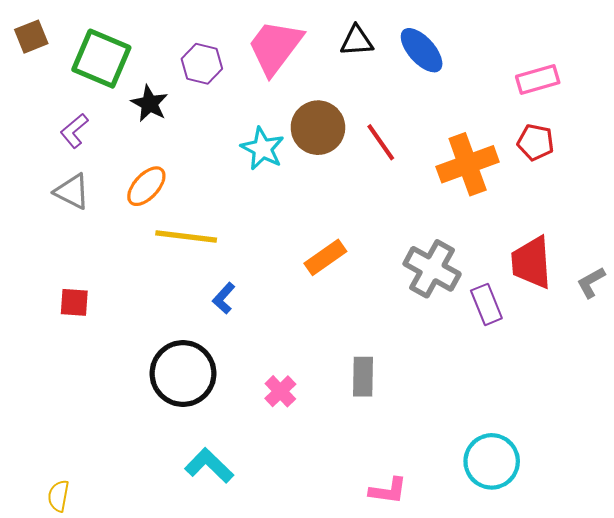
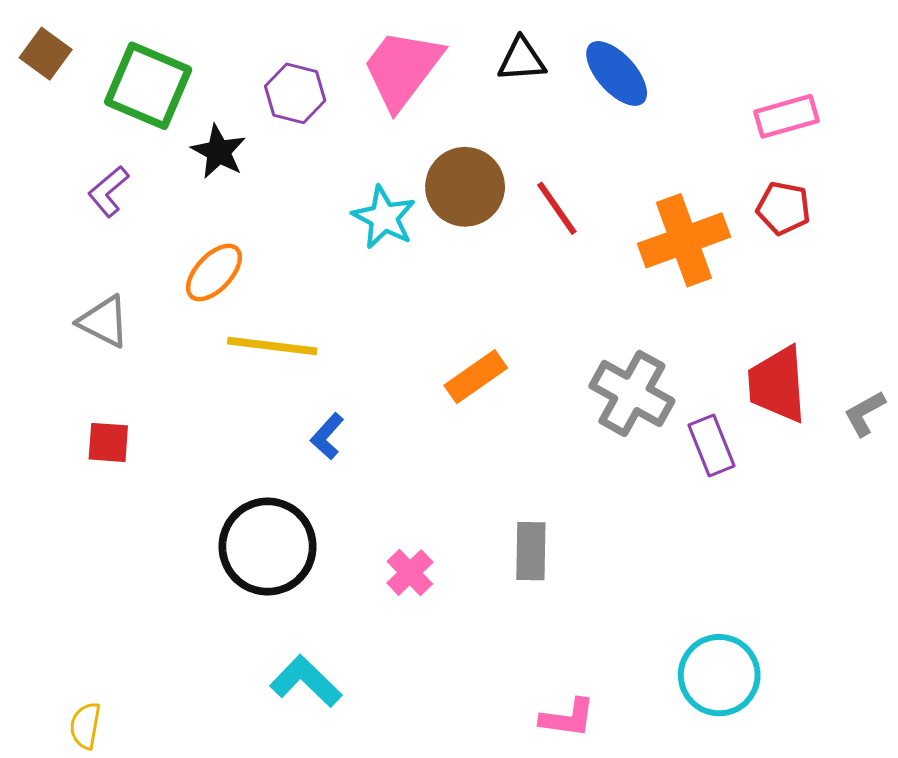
brown square: (31, 37) -> (46, 54), turned -32
gray triangle: (72, 191) -> (104, 321), moved

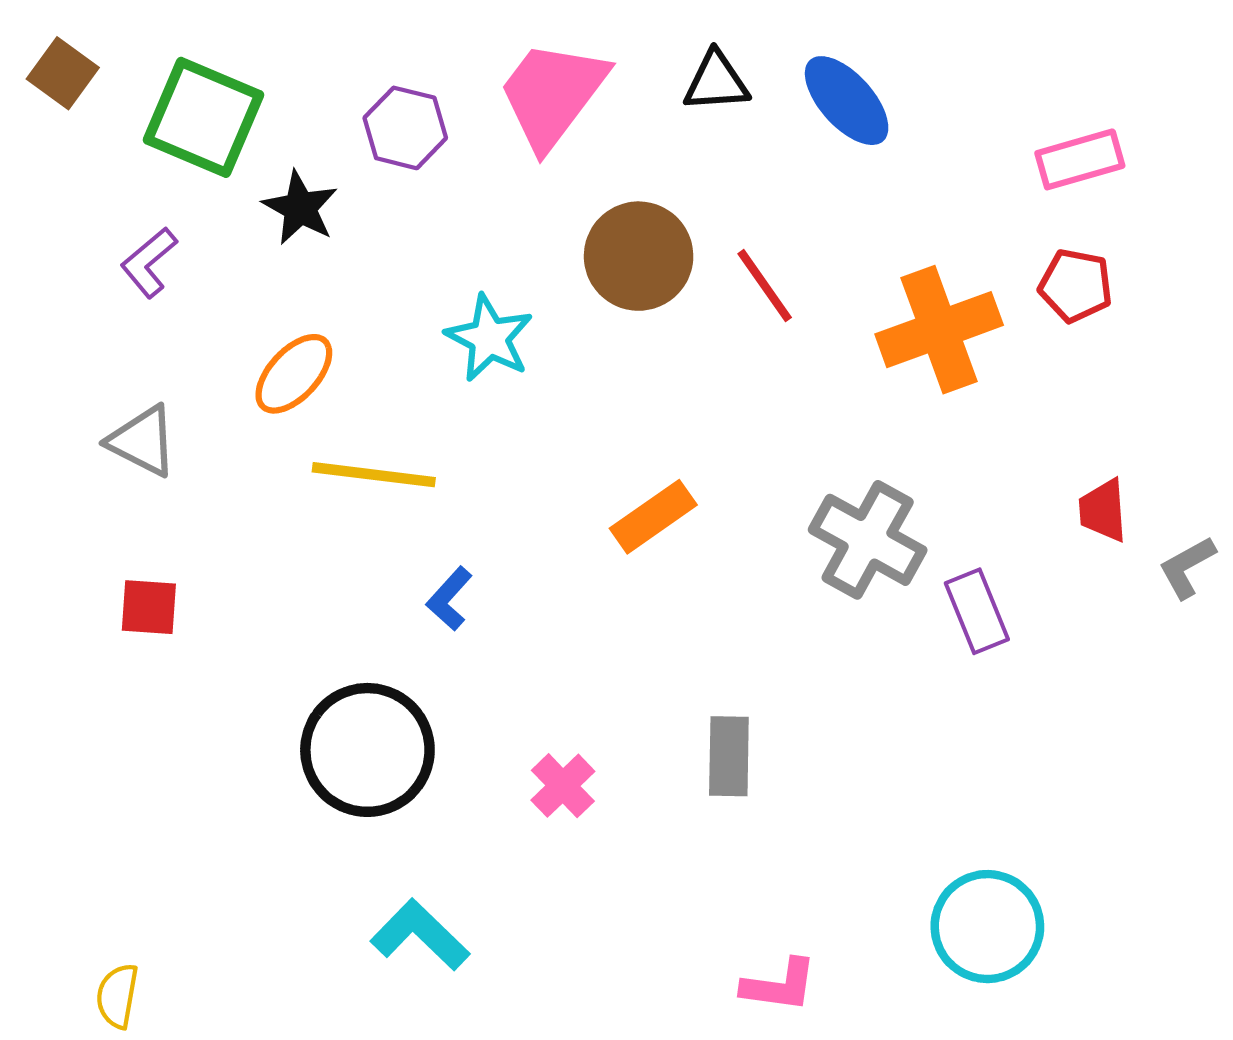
cyan star: (384, 217) -> (489, 338), moved
red trapezoid: (777, 384) -> (1103, 510), moved, size x0.6

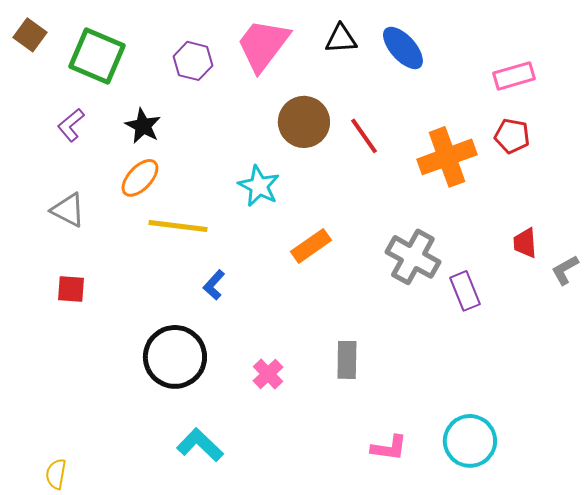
black star: (300, 208) -> (143, 126), moved
cyan star: (489, 338) -> (259, 186), moved
pink L-shape: (779, 985) -> (389, 448), moved

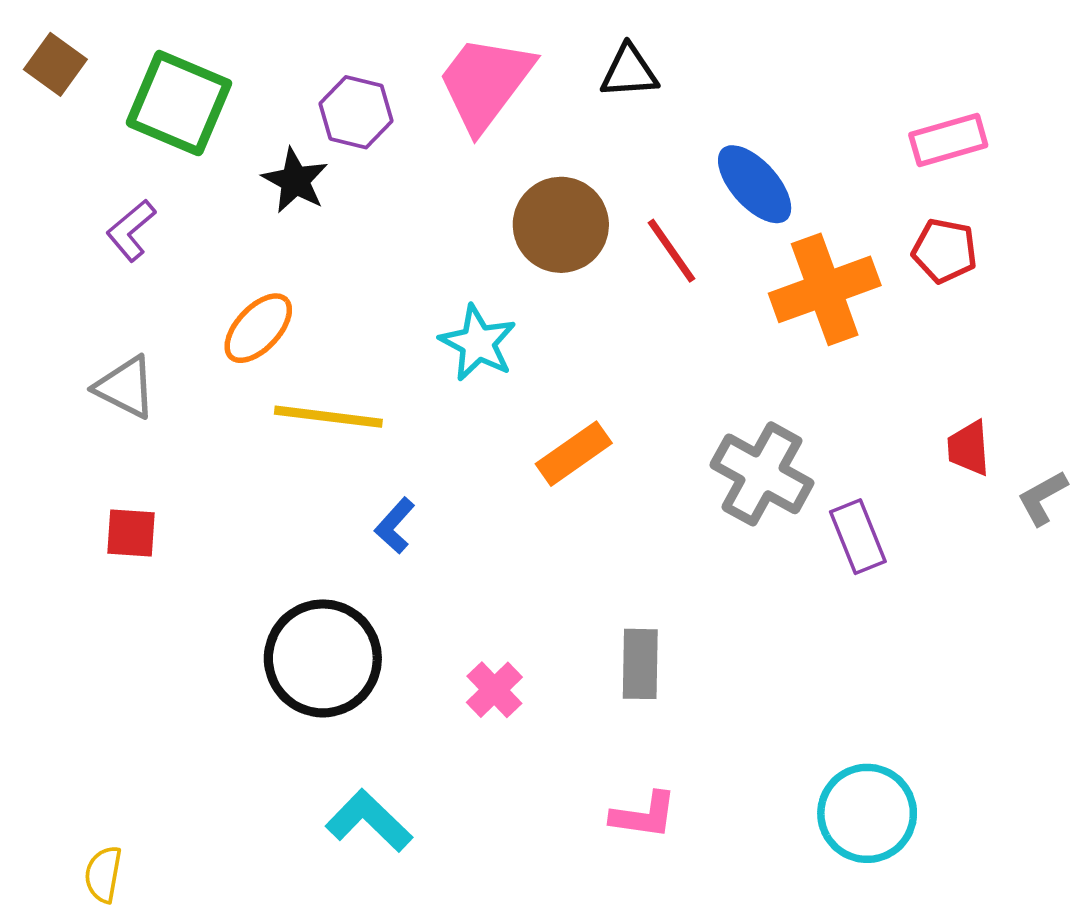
blue ellipse: (403, 48) -> (755, 184), moved
black star: (143, 126) -> (295, 181), moved
pink L-shape: (389, 448) -> (644, 815), moved

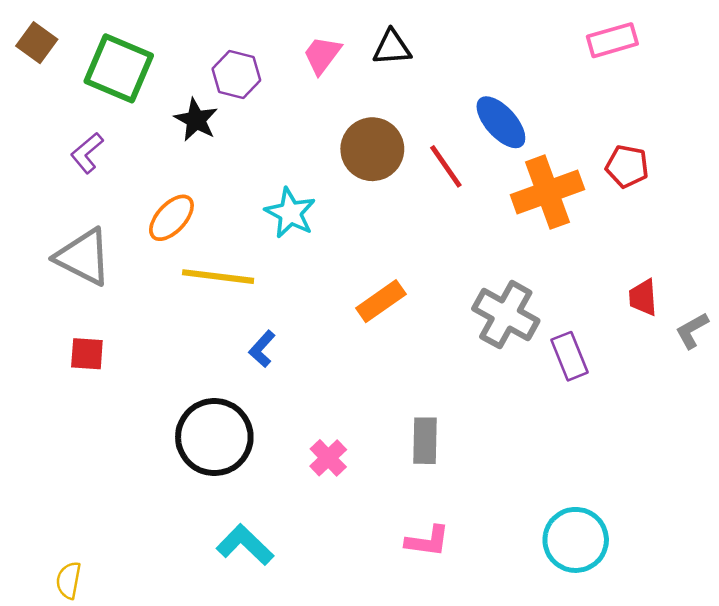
black triangle: (629, 72) -> (392, 48), moved
pink trapezoid: (485, 83) -> (322, 55), size x0.6
pink rectangle: (948, 140) -> (612, 40), moved
cyan star: (478, 343) -> (290, 213), moved
gray triangle: (125, 387) -> (83, 257), size x1.4

